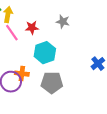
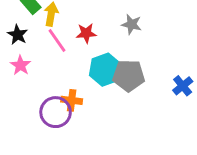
gray pentagon: (52, 83) -> (129, 76), moved

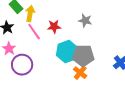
orange cross: (72, 100) -> (80, 73), moved, turned 32
purple circle: (56, 112) -> (22, 65), moved

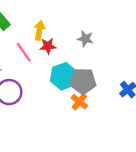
yellow arrow: (30, 14) -> (39, 30), moved

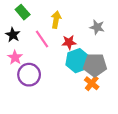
red star: (48, 46) -> (69, 42), moved

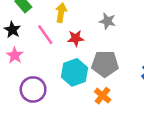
cyan hexagon: (78, 61) -> (74, 72), moved
purple circle: (29, 75) -> (33, 89), moved
orange cross: (92, 83) -> (103, 96), moved

